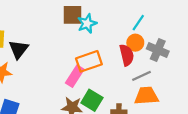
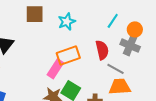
brown square: (72, 15) -> (35, 14), moved
orange circle: (135, 43) -> (135, 29), moved
gray line: (142, 76) -> (115, 69), turned 54

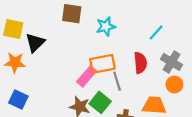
orange circle: (135, 29) -> (174, 85), moved
gray line: (115, 69) -> (117, 81), moved, turned 36

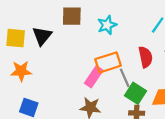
black triangle: (35, 43) -> (42, 36), moved
green square: (100, 102) -> (136, 93), moved

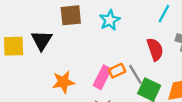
orange rectangle: (108, 62) -> (117, 71), moved, size x0.6
orange star: (21, 71) -> (63, 82), moved

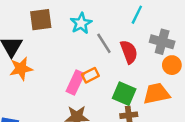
gray line: (135, 74) -> (104, 43), moved
orange star: (63, 82) -> (21, 69), moved

